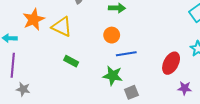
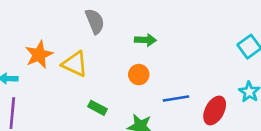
blue line: (126, 54) -> (176, 99), moved
green rectangle: (71, 61) -> (97, 108), moved

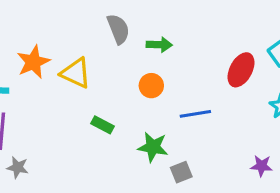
gray semicircle: (95, 21) -> (118, 29), moved
red ellipse: (215, 110) -> (241, 70), moved

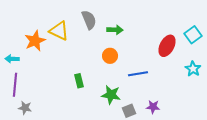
yellow triangle: (76, 73) -> (59, 31), moved
green rectangle: (103, 125) -> (79, 81), turned 48
purple star: (261, 166) -> (153, 107), moved

